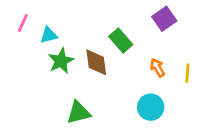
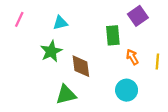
cyan triangle: (49, 35) -> (60, 23), moved
green rectangle: (121, 41) -> (113, 35), moved, turned 36
brown diamond: (96, 62) -> (81, 66), moved

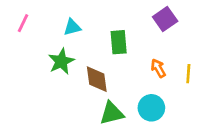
green rectangle: (113, 35) -> (119, 42), moved
green triangle: (66, 95) -> (112, 113), moved

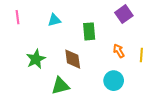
pink line: (23, 23) -> (17, 17), turned -32
green star: (61, 61) -> (36, 59), moved
green triangle: (112, 113) -> (60, 86), moved

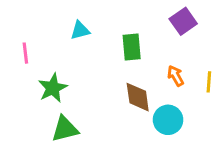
pink line: (17, 17) -> (25, 53), moved
brown diamond: (73, 59) -> (138, 97), moved
green triangle: (60, 86) -> (65, 129), moved

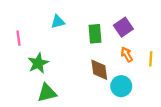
purple square: (183, 21) -> (123, 27), moved

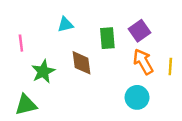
orange arrow: (127, 54) -> (143, 62), size x1.5
brown diamond: (99, 70) -> (81, 63), moved
green triangle: (47, 93) -> (26, 105), moved

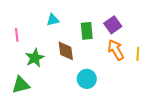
cyan circle: (137, 97) -> (87, 79), moved

